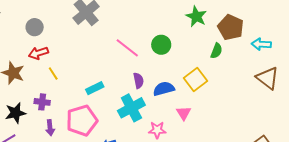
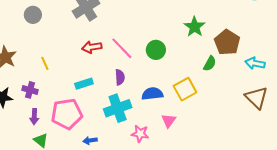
red arrow: (38, 53) -> (92, 47), moved
purple semicircle: (138, 81) -> (120, 77), moved

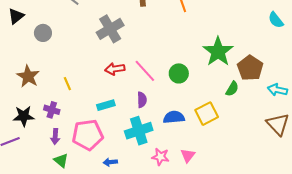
gray circle: (33, 15) -> (43, 33), moved
green star: (195, 27) -> (218, 52), size x1.4
pink triangle: (169, 121) -> (188, 155), moved

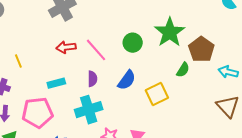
green circle: (179, 73) -> (133, 43), moved
blue semicircle: (174, 117) -> (127, 80), moved, turned 130

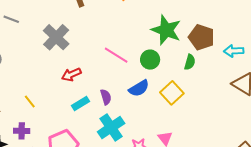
green circle: (133, 43) -> (150, 60), moved
pink line: (96, 50) -> (116, 55), moved
blue semicircle: (127, 80) -> (139, 88), turned 40
cyan rectangle: (56, 83) -> (80, 104), moved

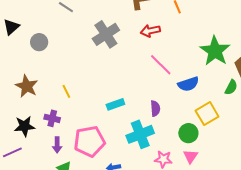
green circle: (150, 60) -> (188, 133), moved
red arrow: (71, 74) -> (150, 31), moved
blue semicircle: (139, 88) -> (188, 84), moved
purple semicircle: (106, 97) -> (155, 108), moved

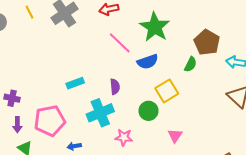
green star: (215, 51) -> (155, 27), moved
yellow line: (66, 91) -> (29, 12), moved
pink triangle: (191, 156) -> (175, 136), moved

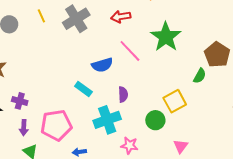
blue semicircle: (148, 62) -> (102, 65), moved
cyan rectangle: (75, 83) -> (83, 89), turned 54

